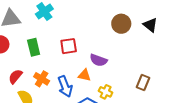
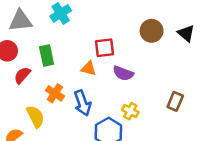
red square: (69, 46) -> (105, 48), moved
orange triangle: (84, 75) -> (89, 68), moved
red semicircle: (15, 76) -> (22, 75), moved

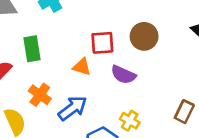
brown circle: (152, 31) -> (144, 36), moved
blue arrow: (83, 103) -> (73, 108), turned -110

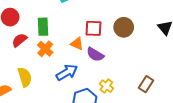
purple semicircle: (123, 75) -> (95, 54), moved
orange cross: (40, 95) -> (45, 49), moved

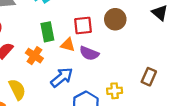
green rectangle: (43, 27) -> (47, 32), moved
yellow cross: (106, 86) -> (115, 91), moved, turned -32

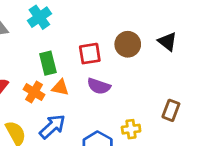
black triangle: (160, 13) -> (167, 41), moved
orange triangle: (68, 45) -> (60, 88), moved
blue arrow: (62, 77) -> (52, 127), moved

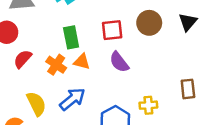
black triangle: (167, 41) -> (188, 22), turned 30
purple semicircle: (99, 86) -> (119, 62), turned 30
brown rectangle: (171, 110) -> (188, 89), turned -30

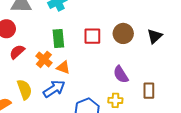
orange triangle: (82, 62) -> (63, 67), moved
purple semicircle: (119, 62) -> (121, 74), moved

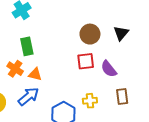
red square: (92, 36) -> (86, 61), moved
purple semicircle: (121, 74) -> (109, 69), moved
brown rectangle: (149, 91) -> (122, 97), moved

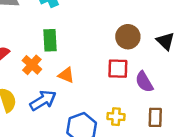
black triangle: (121, 33) -> (165, 41), turned -35
orange triangle: (35, 74) -> (66, 75), moved

